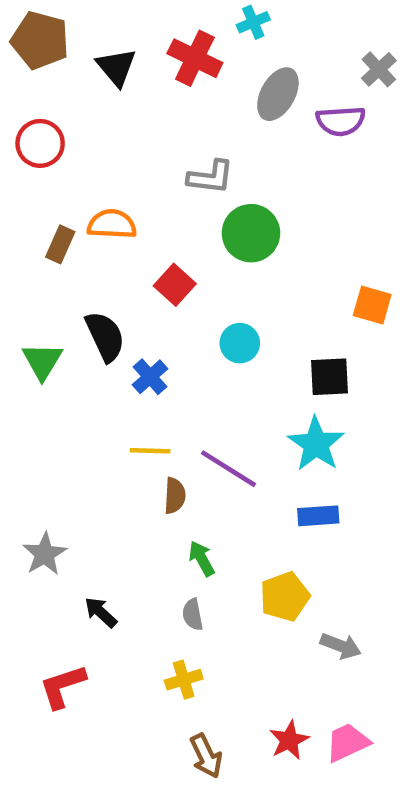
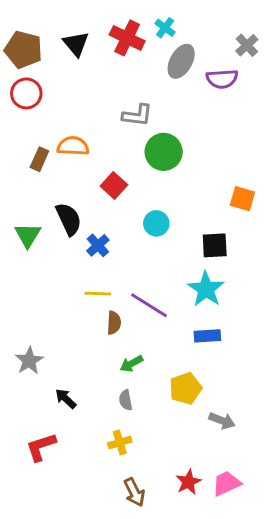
cyan cross: (253, 22) -> (165, 28), moved, turned -30
brown pentagon: (40, 40) -> (23, 50), moved
green arrow: (202, 558) -> (131, 364), turned -90

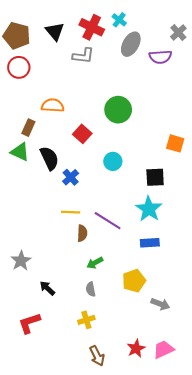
gray L-shape: (137, 115) -> (83, 56), moved
brown rectangle: (39, 159) -> (28, 128), moved
green triangle: (28, 235) -> (20, 152), moved, turned -36

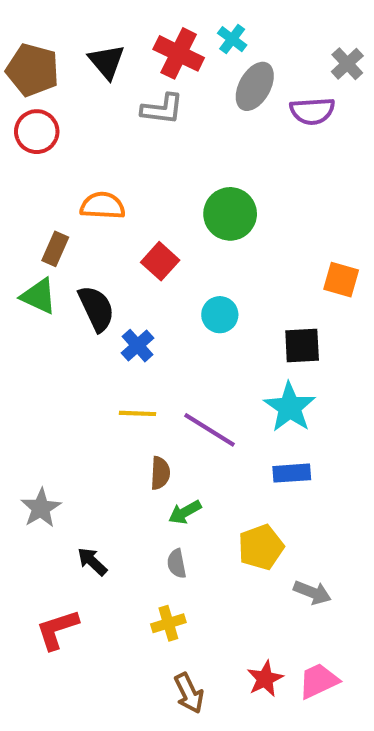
brown semicircle: (82, 233) -> (160, 473), moved

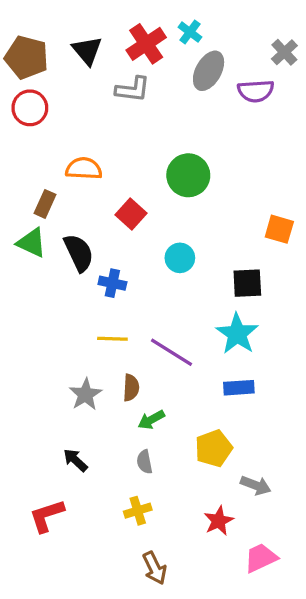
red cross: (179, 53) -> (146, 44), turned 30
blue cross: (138, 346) -> (112, 283), turned -36
gray star: (41, 508) -> (85, 394), moved
red star: (265, 679) -> (219, 521), moved

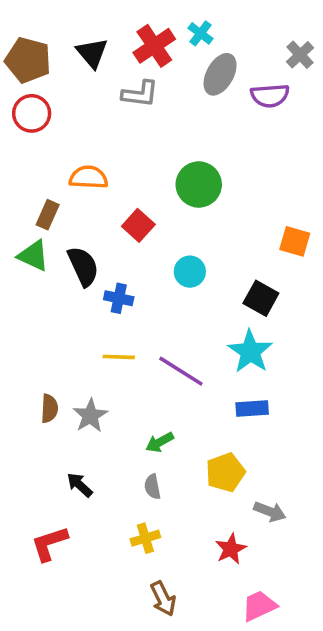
black square: (247, 283) -> (261, 298), turned 32
brown semicircle: (131, 388) -> (49, 408), moved
pink trapezoid: (261, 558) -> (259, 606), moved

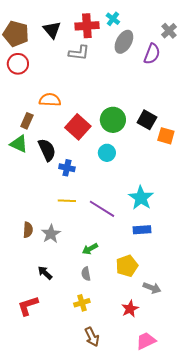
red cross: (154, 46) -> (87, 26), turned 30
purple semicircle: (270, 96) -> (152, 54), turned -65
green circle: (199, 184) -> (113, 120), moved
red square: (138, 225) -> (78, 127), size x1.4
black square: (261, 298) -> (147, 120), moved

